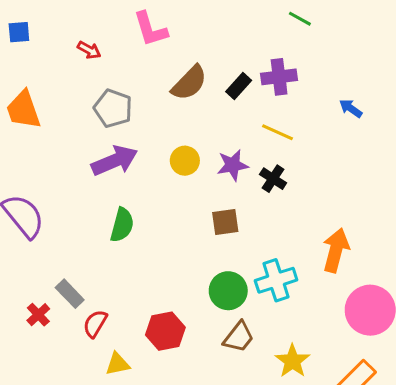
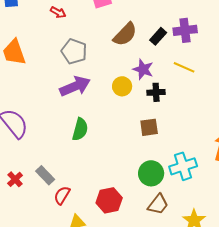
purple star: (233, 165) -> (143, 69), moved, turned 30
black cross: (273, 179) -> (156, 92), moved, turned -36
red cross: (38, 315) -> (15, 179), moved

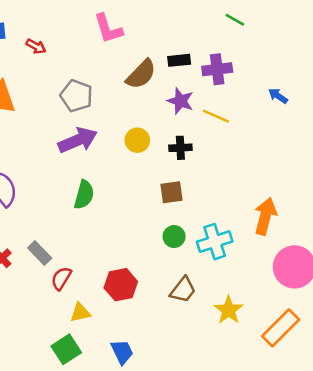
red arrow: (58, 12) -> (36, 46), moved
black rectangle: (158, 36) -> (179, 60), moved, turned 42
purple star: (143, 69) -> (180, 101), moved
green circle: (151, 173) -> (174, 237), moved, size x0.7

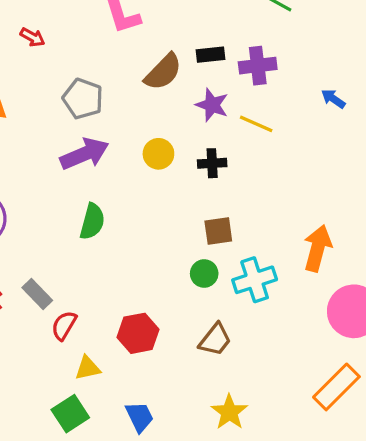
brown square: (172, 192) -> (218, 231), moved
yellow star: (229, 310) -> (229, 412), moved

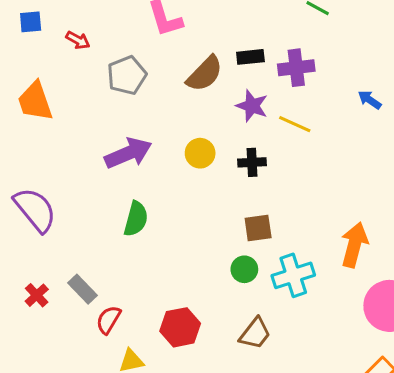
gray pentagon: (83, 99) -> (127, 75), moved, turned 30

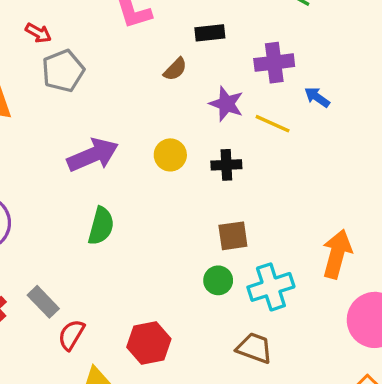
black rectangle: (250, 57) -> (210, 33), moved
brown semicircle: (205, 74) -> (175, 69), size x0.6
gray pentagon: (127, 75) -> (63, 71), moved
blue arrow: (370, 100) -> (317, 97), moved
brown trapezoid: (255, 333) -> (254, 348), moved, turned -108

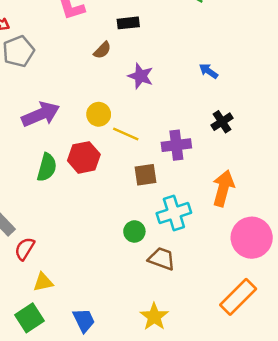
purple cross: (274, 63) -> (176, 145), moved
yellow line: (273, 124) -> (126, 134), moved
black cross: (226, 165) -> (222, 122), moved, turned -30
green circle: (218, 280) -> (134, 231), moved
red hexagon: (149, 343) -> (84, 157), moved

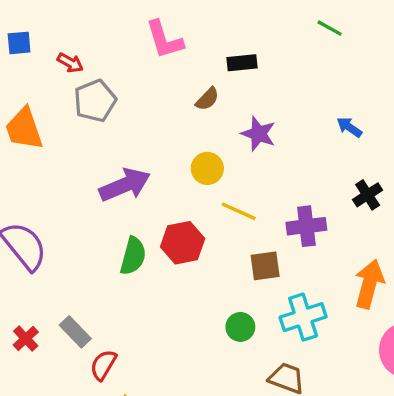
yellow circle: (99, 114) -> (207, 168), moved
green circle: (134, 231) -> (240, 327), moved

